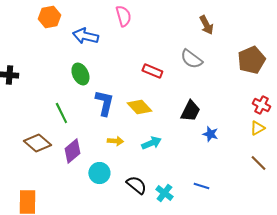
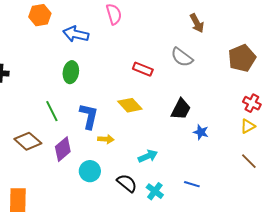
green ellipse: (80, 74) -> (71, 72), turned 35
blue L-shape: (104, 103) -> (89, 116), moved
cyan arrow: (151, 143) -> (148, 156), moved

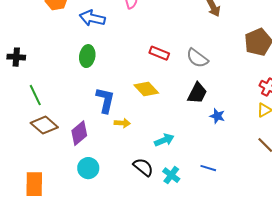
gray semicircle: (182, 57) -> (197, 58), moved
green line: (52, 111) -> (35, 95), moved
cyan circle: (90, 171) -> (88, 168), moved

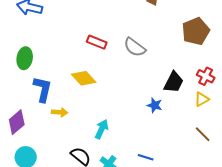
green ellipse: (87, 56) -> (25, 58), moved
black trapezoid: (197, 93) -> (174, 82), moved
cyan arrow: (164, 140) -> (102, 129), turned -42

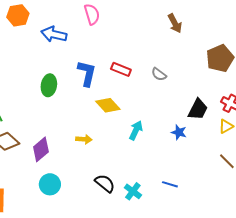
gray semicircle: (135, 47) -> (159, 74), size x0.7
blue L-shape: (43, 89) -> (87, 73), moved
cyan arrow: (102, 129) -> (136, 130), moved

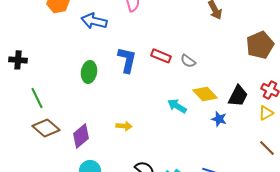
gray semicircle: (159, 74) -> (188, 61), moved
yellow diamond: (108, 105) -> (205, 94), moved
cyan arrow: (136, 130) -> (177, 106), moved, turned -84

